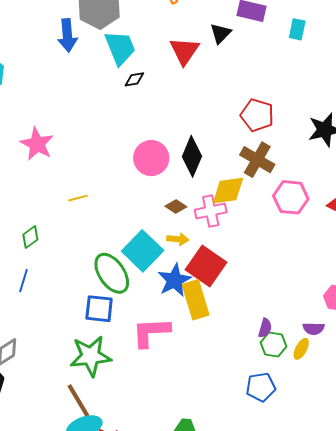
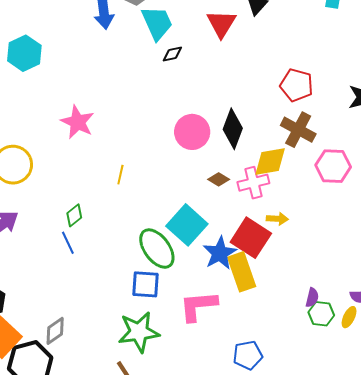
yellow line: (78, 198) -> (120, 175), turned -60
yellow arrow: (178, 239) -> (277, 219), moved
blue line: (23, 281) -> (68, 243), moved, turned -40
blue pentagon: (261, 387) -> (248, 355), moved

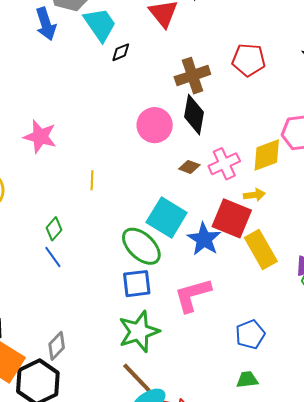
brown cross: (298, 130) -> (192, 76), moved, turned -36
yellow diamond: (270, 161) -> (267, 155), moved
yellow rectangle: (242, 272) -> (261, 250), moved

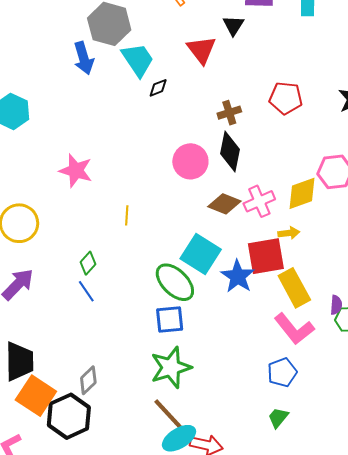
brown cross: (192, 76) -> (229, 113), size x0.7
brown diamond: (189, 167) -> (224, 204), size x1.5
red square: (232, 218) -> (266, 256), turned -33
pink L-shape: (193, 295) -> (294, 329), moved, turned -114
green trapezoid: (247, 380) -> (278, 418), turned -45

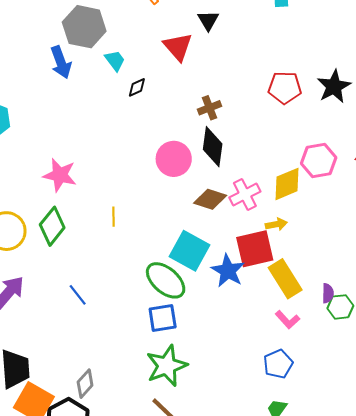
cyan trapezoid: (138, 60) -> (115, 61), size x0.6
red pentagon: (286, 98) -> (285, 88), moved
green diamond: (88, 263) -> (52, 226), moved, size x1.6
pink L-shape: (294, 329) -> (287, 320), size x0.6

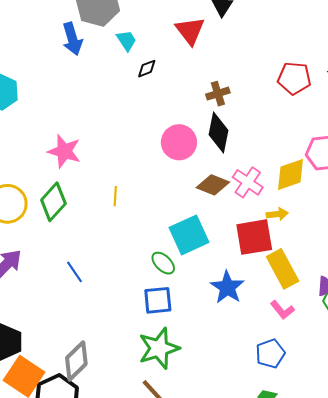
pink cross: (245, 195) -> (248, 182), turned -32
cyan square: (190, 251) -> (189, 235), turned 33
blue star: (228, 271) -> (227, 287), moved
green ellipse: (166, 280) -> (163, 263), size x0.6
gray diamond: (85, 384) -> (76, 361), size x1.4

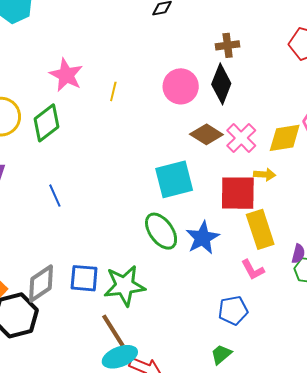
yellow line: (115, 196) -> (113, 91), moved
green ellipse: (163, 263) -> (161, 231), moved, size x1.5
blue square: (158, 300) -> (84, 278), moved

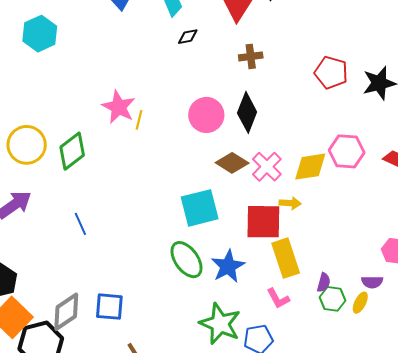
brown cross: (228, 45) -> (251, 56), moved
pink star: (66, 75) -> (119, 107), moved
green star: (124, 286) -> (220, 324), moved, turned 30

